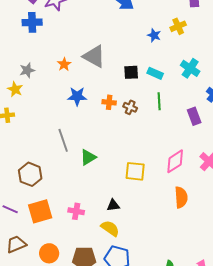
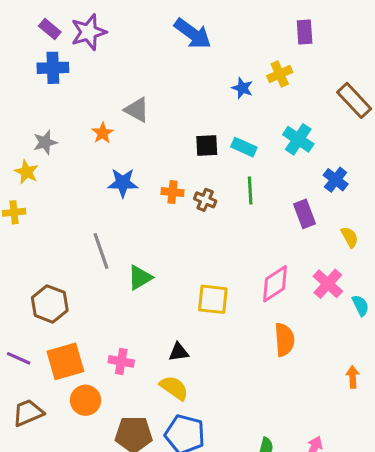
gray triangle: (94, 56) -> (137, 110), moved, size x0.7
orange circle: (49, 253) -> (85, 400), moved

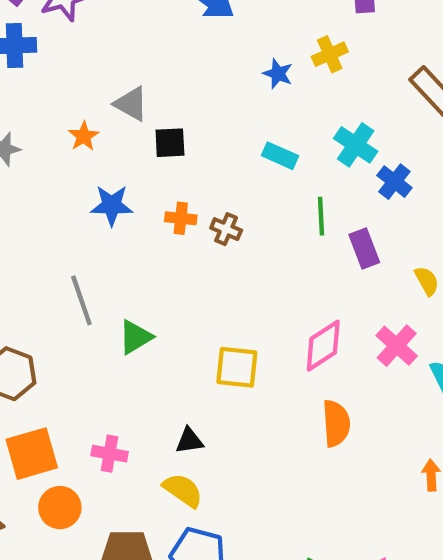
black square: (207, 145) -> (170, 143), moved
blue cross: (336, 180) -> (394, 182), moved
green line: (250, 191) -> (321, 216), moved

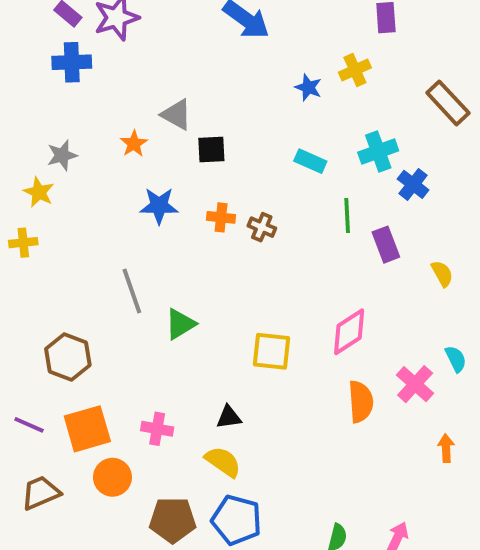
cyan cross: (356, 145) -> (378, 151), turned 36
pink cross: (397, 346) -> (415, 384), moved

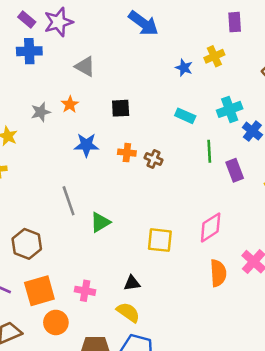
gray triangle: (176, 115) -> (85, 66), moved
gray star: (62, 155) -> (41, 112), moved

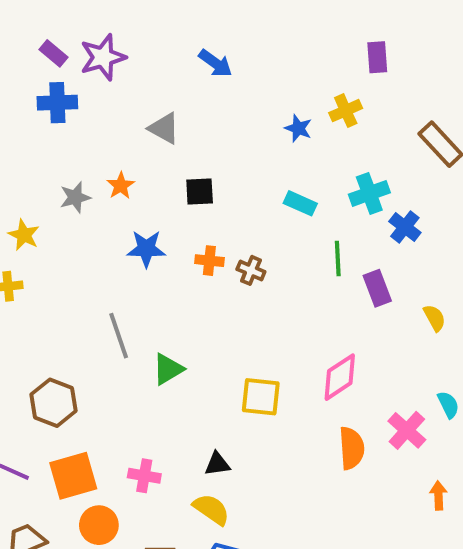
blue arrow: (143, 23) -> (215, 63), moved, size x0.7
gray triangle: (85, 66) -> (164, 128), moved

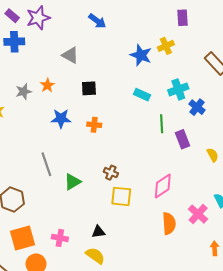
blue star: (298, 128) -> (141, 55), size x1.5
brown cross: (251, 270) -> (111, 173), moved

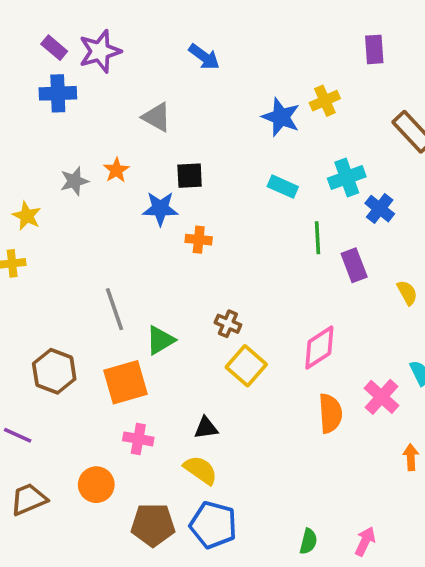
purple rectangle: (182, 18) -> (374, 49), moved
blue star: (61, 119) -> (160, 209), moved
yellow square: (121, 196) -> (246, 366), turned 35
orange square: (23, 238) -> (126, 382), moved

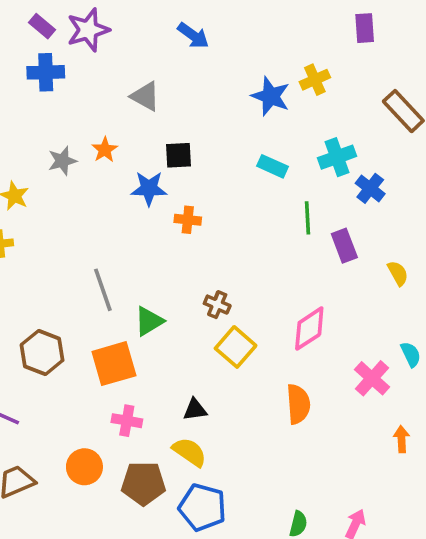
orange semicircle: (330, 413) -> (298, 404), moved
brown pentagon: (153, 525) -> (143, 483), moved

